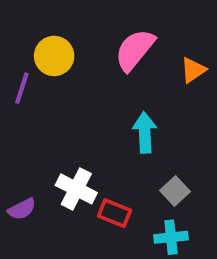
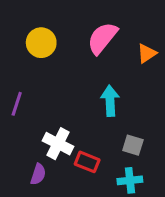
purple line: (22, 88) -> (17, 104), moved
gray square: (175, 191) -> (133, 145), turned -30
purple semicircle: (22, 209) -> (38, 174), moved, turned -45

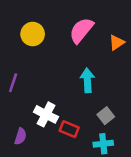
gray square: (133, 145) -> (106, 116), turned 35
purple semicircle: (38, 174) -> (20, 136), moved

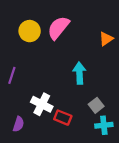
pink semicircle: (81, 30) -> (58, 28), moved
cyan cross: (103, 144) -> (104, 125), moved

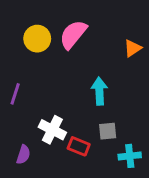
gray square: (96, 105) -> (108, 131), moved, turned 32

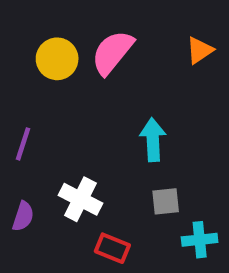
orange triangle: (133, 48) -> (200, 50), moved
red rectangle: (79, 146) -> (112, 248), moved
purple semicircle: (23, 155) -> (23, 216), moved

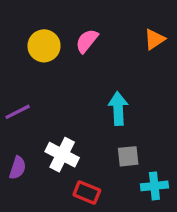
pink semicircle: (112, 52) -> (87, 41), size x0.7
purple line: (23, 144) -> (18, 112), turned 45

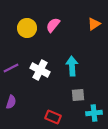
white cross: (62, 155) -> (40, 70), moved

